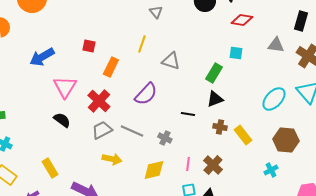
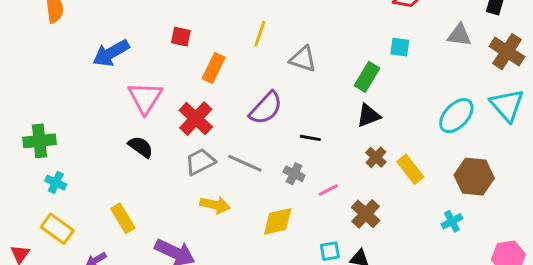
black line: (188, 114) -> (310, 138), moved
brown cross: (220, 127) -> (376, 157), turned 32
pink line: (188, 164) -> (328, 190), moved, turned 56

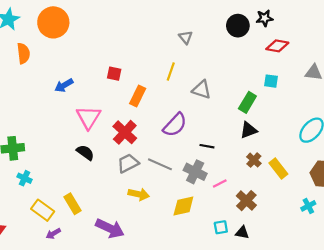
blue arrow: (111, 53) -> (64, 85), size x0.7
gray cross: (294, 174) -> (195, 172), size x1.5
yellow rectangle: (57, 229) -> (43, 210), moved

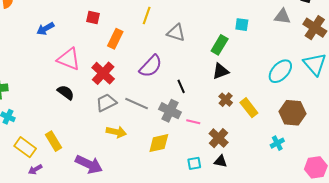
pink triangle: (89, 117) -> (69, 59), turned -40
black line: (207, 146) -> (181, 86), turned 56
pink line: (220, 184) -> (193, 122), turned 40
black triangle: (242, 233) -> (221, 161), moved

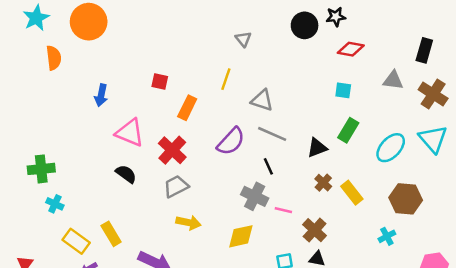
blue arrow: (45, 29) -> (101, 95), turned -48
green rectangle: (220, 45) -> (348, 130), moved
gray line: (137, 104) -> (272, 134), moved

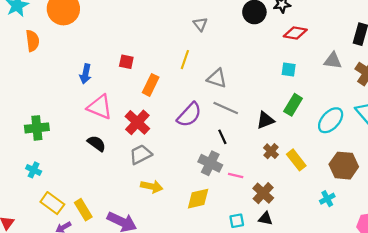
blue arrow: (101, 95) -> (85, 74), moved
green cross: (41, 169) -> (37, 128), moved
yellow rectangle: (111, 234) -> (83, 210), moved

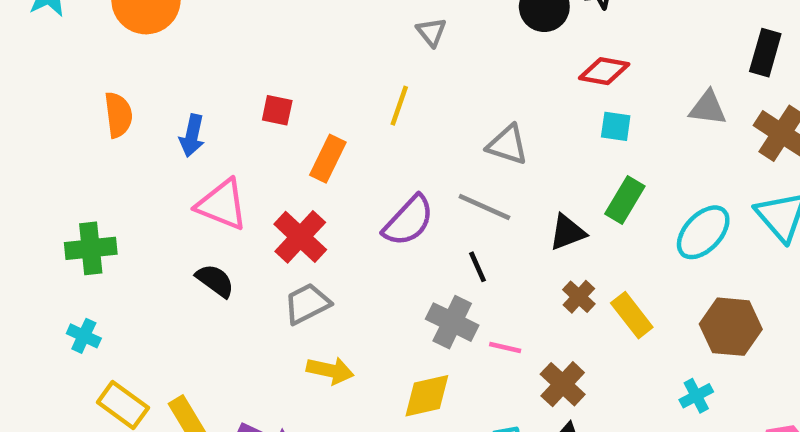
red diamond: (295, 33) -> (604, 71), moved
orange semicircle: (32, 41) -> (118, 115), moved
gray triangle: (217, 78) -> (507, 145), moved

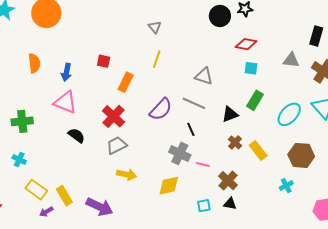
gray triangle: (431, 32) -> (155, 27), moved
pink triangle: (222, 205) -> (65, 102), moved

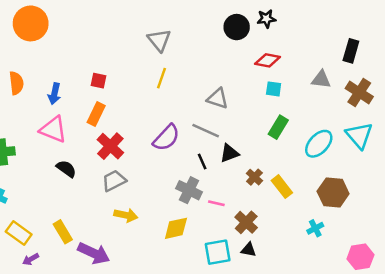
gray triangle: (155, 27) -> (159, 40), size x1.5
orange rectangle: (126, 82) -> (96, 114), moved
black triangle: (230, 114) -> (229, 153), moved
yellow rectangle: (64, 196) -> (63, 232), moved
cyan square: (204, 206) -> (218, 252), size x1.6

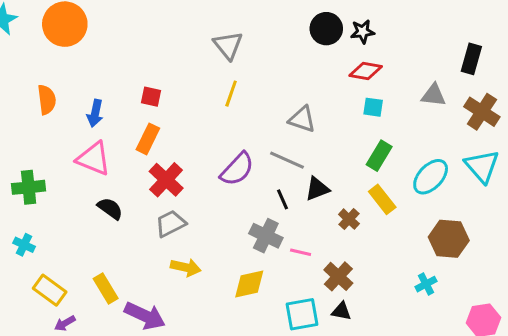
black star: (266, 19) -> (363, 32), moved
yellow rectangle: (282, 187) -> (382, 199), moved

